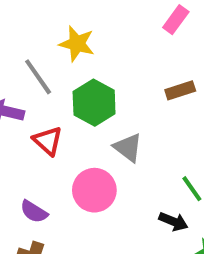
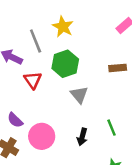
pink circle: (94, 190) -> (42, 136), moved
black arrow: (173, 221) -> (82, 137), moved, turned 70

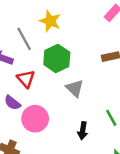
purple semicircle: (15, 120) -> (12, 103), moved
pink circle: (42, 136) -> (35, 119), moved

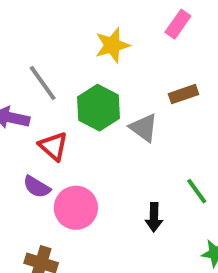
yellow star: (50, 21) -> (112, 45), moved, turned -30
gray triangle: (75, 88) -> (144, 128), moved

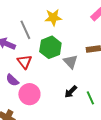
yellow star: (112, 45) -> (53, 17), moved
black arrow: (154, 217) -> (71, 92), moved, turned 32

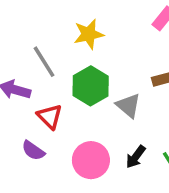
pink circle: (29, 94) -> (91, 160), moved

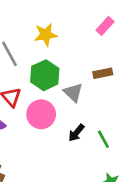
pink circle: (91, 160) -> (41, 114), moved

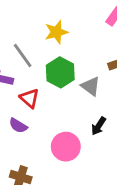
pink circle: (41, 114) -> (66, 147), moved

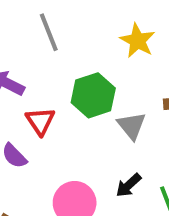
yellow star: (56, 32) -> (138, 41), moved, turned 30
gray line: (23, 56) -> (49, 32), moved

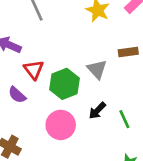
green hexagon: (93, 95) -> (64, 84), moved

